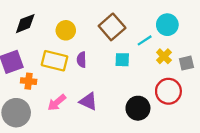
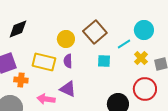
yellow circle: (66, 30) -> (66, 39), moved
purple triangle: (88, 101) -> (68, 89), moved
pink arrow: (57, 103) -> (46, 99), turned 48

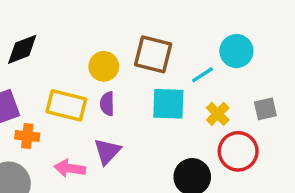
brown square: (95, 32) -> (153, 54), turned -35
yellow cross: (141, 58) -> (218, 114), moved
cyan square: (104, 61) -> (168, 104), size x1.5
purple triangle: (68, 89) -> (107, 151), turned 48

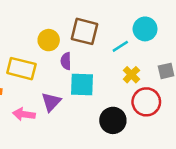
purple semicircle: (107, 104) -> (66, 61), moved
cyan square: (168, 104) -> (82, 85), moved

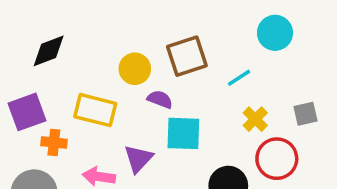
cyan circle: (145, 29) -> (275, 33), moved
brown square: (84, 31) -> (187, 56), turned -32
purple semicircle: (66, 61) -> (160, 99), turned 112

